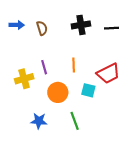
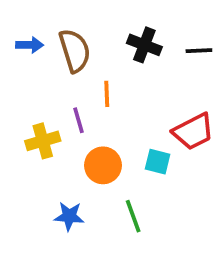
black cross: (81, 25) -> (144, 45), turned 30
brown semicircle: (42, 28) -> (75, 51), size x1.6
orange line: (74, 65) -> (107, 94), moved

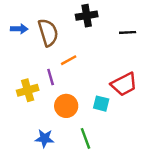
black cross: (144, 45) -> (87, 16), moved, turned -30
orange line: (107, 94) -> (69, 60), turned 63

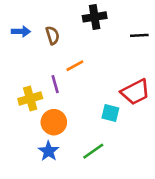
brown semicircle: (48, 32) -> (53, 35), size x0.6
orange circle: (66, 106) -> (54, 122), moved
blue star: (45, 138) -> (49, 151), turned 30
green line: (85, 138) -> (93, 151), turned 75

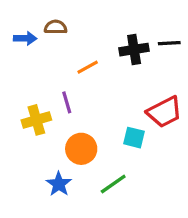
black cross: (95, 17) -> (134, 50), moved
brown semicircle: (53, 35) -> (56, 27), moved, turned -72
orange line: (75, 66) -> (88, 67), moved
orange circle: (54, 122) -> (81, 149), moved

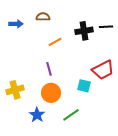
brown semicircle: (56, 27) -> (43, 17), moved
purple line: (67, 102) -> (49, 69), moved
yellow cross: (36, 120) -> (15, 90), moved

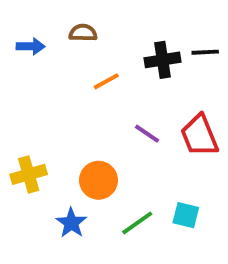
purple line: (49, 69) -> (147, 134), moved, turned -40
red trapezoid: (103, 70) -> (199, 136), turned 95
cyan square: (84, 86) -> (186, 215), moved

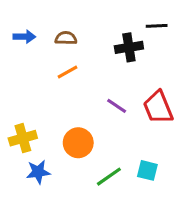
brown semicircle: (83, 33) -> (66, 38), moved
black line: (205, 52) -> (157, 26), moved
orange line: (106, 81) -> (67, 72), moved
blue star: (71, 223) -> (38, 172), moved, turned 30

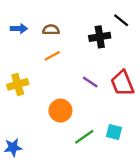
black line: (157, 26) -> (121, 20), turned 42
yellow cross: (23, 138) -> (18, 84), moved
blue star: (38, 172) -> (13, 147), moved

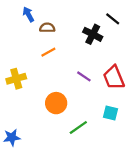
blue arrow: (19, 29) -> (28, 14), moved, turned -120
black cross: (100, 37) -> (93, 34), turned 36
cyan square: (114, 132) -> (110, 113), moved

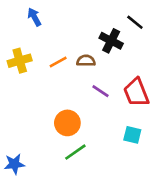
brown semicircle: (47, 28) -> (86, 61), moved
yellow cross: (16, 79) -> (20, 61), moved
green line: (78, 127) -> (75, 152), moved

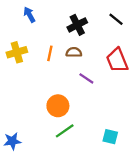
black cross: (111, 41) -> (77, 25), moved, turned 36
orange line: (58, 62) -> (50, 53), turned -49
red trapezoid: (136, 92) -> (117, 60), moved
cyan square: (132, 135) -> (110, 137), moved

